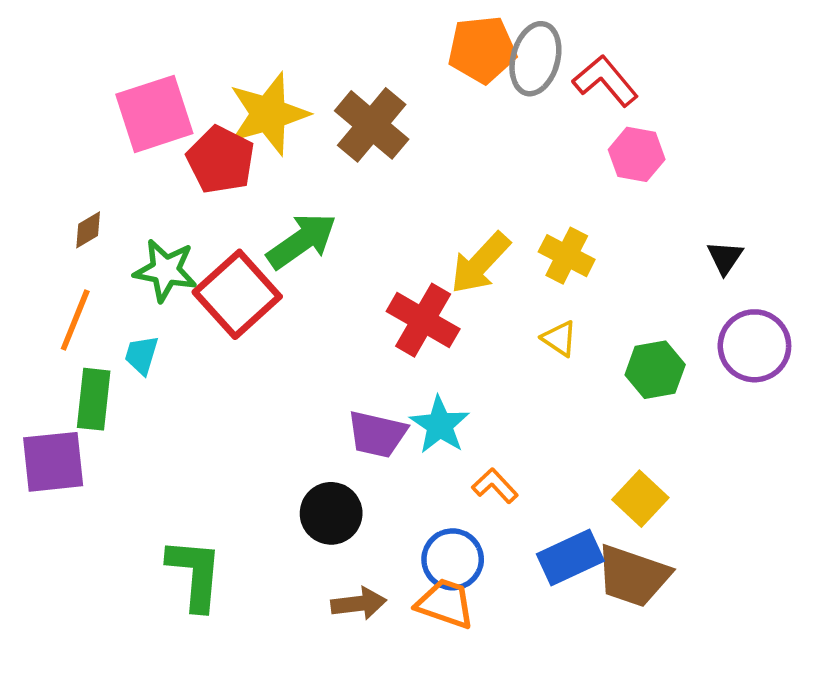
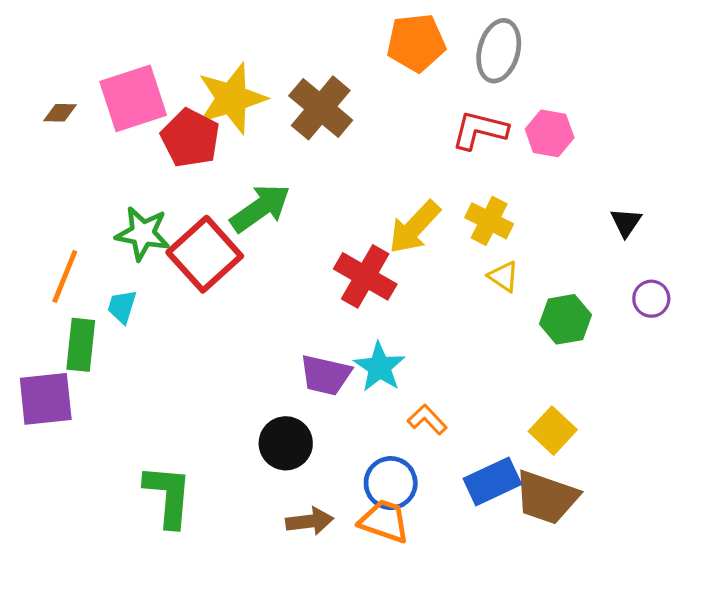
gray ellipse: (535, 59) -> (499, 51), moved
red L-shape: (605, 81) -> (480, 130), moved, turned -36
brown diamond: (88, 230) -> (60, 113), moved, turned 32
yellow triangle: (559, 338) -> (503, 276), moved
purple circle: (754, 346) -> (651, 299), size x0.6

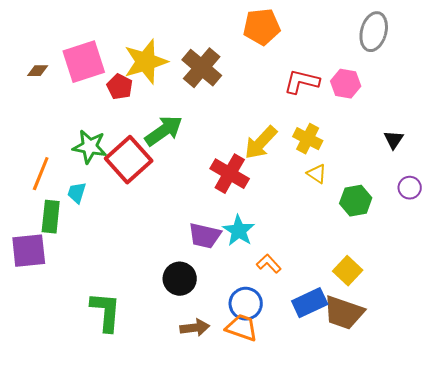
gray ellipse: (499, 51) -> (374, 32), moved
red pentagon: (190, 138) -> (120, 87), size x0.7

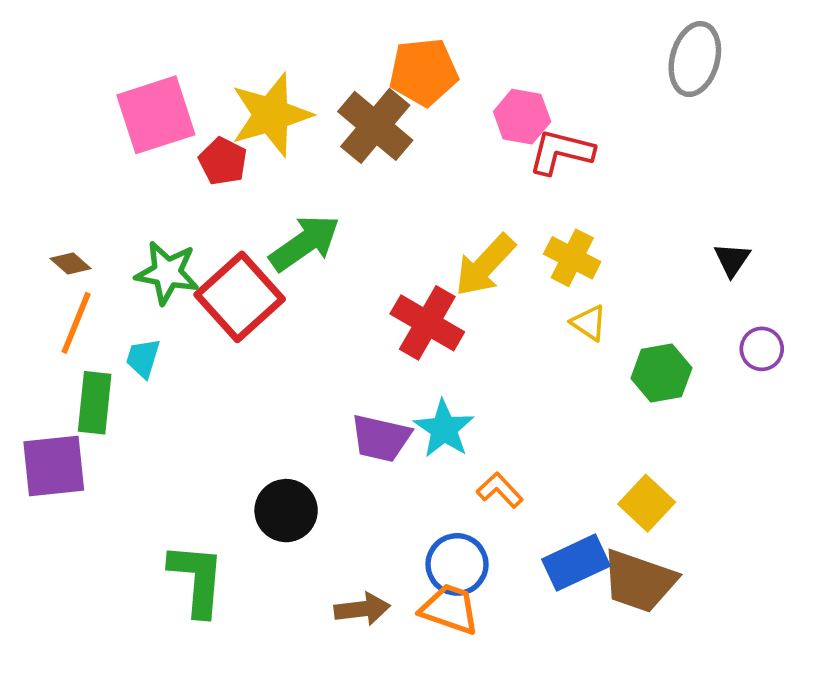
orange pentagon: (262, 27) -> (424, 72), moved
brown diamond: (38, 71) -> (70, 263), moved, turned 40
pink hexagon: (346, 84) -> (522, 117), moved
black circle: (180, 279) -> (286, 511), moved

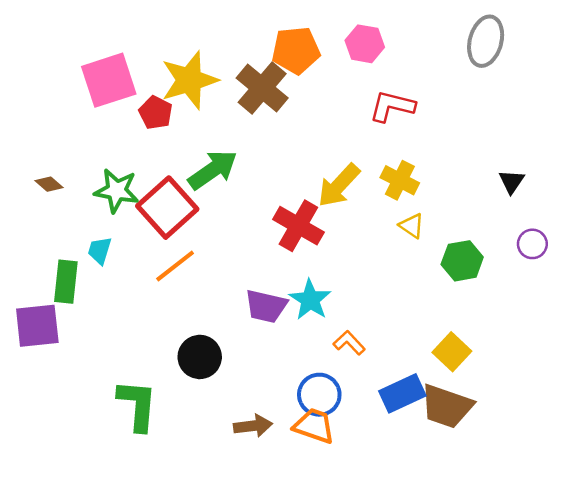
pink hexagon: (522, 117) -> (365, 44), moved
orange line: (76, 323) -> (175, 266), moved, turned 30

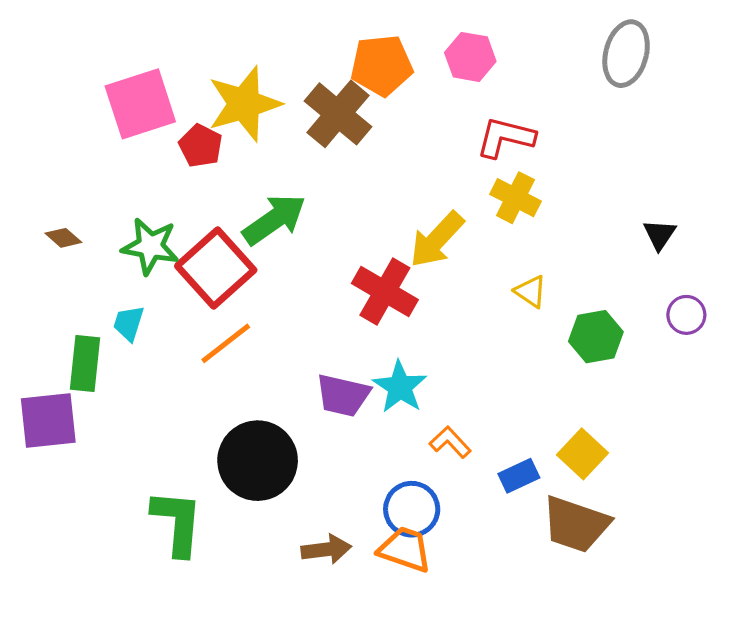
yellow cross: (400, 180) -> (516, 198), moved
black circle: (200, 357) -> (258, 461), size x1.4
blue rectangle: (402, 393) -> (519, 476), moved, size x0.7

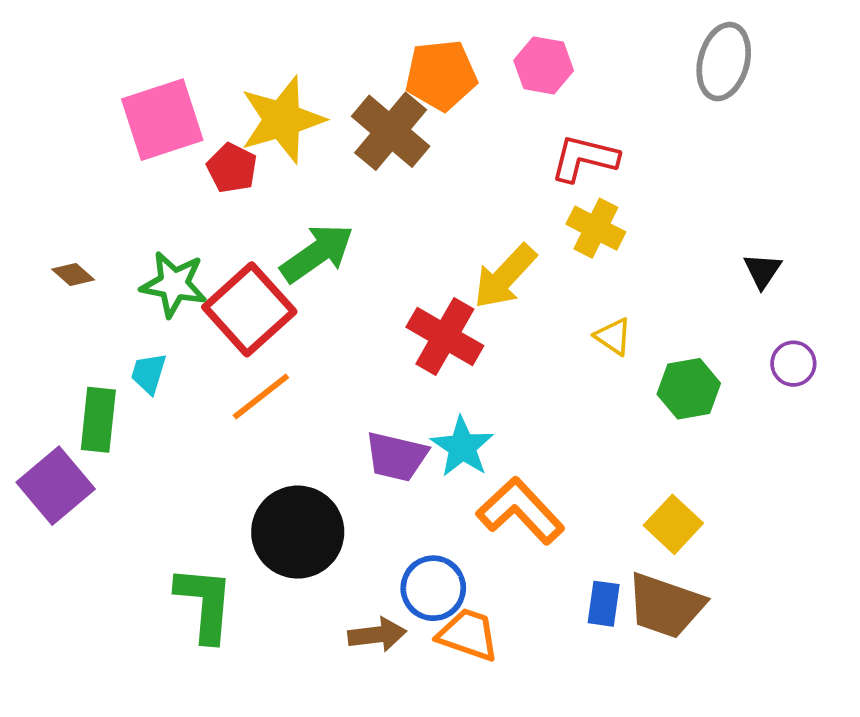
purple square: (48, 420) -> (56, 486), turned -34
orange L-shape: (450, 442) -> (520, 511), size x1.8
blue rectangle: (519, 476) -> (604, 604), moved, turned -57
blue circle: (412, 509) -> (433, 588), moved

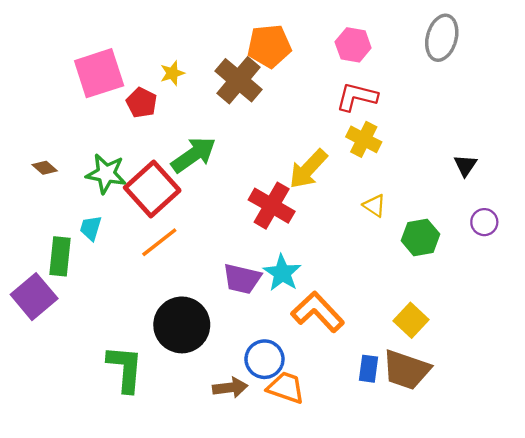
pink hexagon: (544, 65) -> (353, 45), moved
yellow star: (282, 120) -> (172, 73), size x0.5

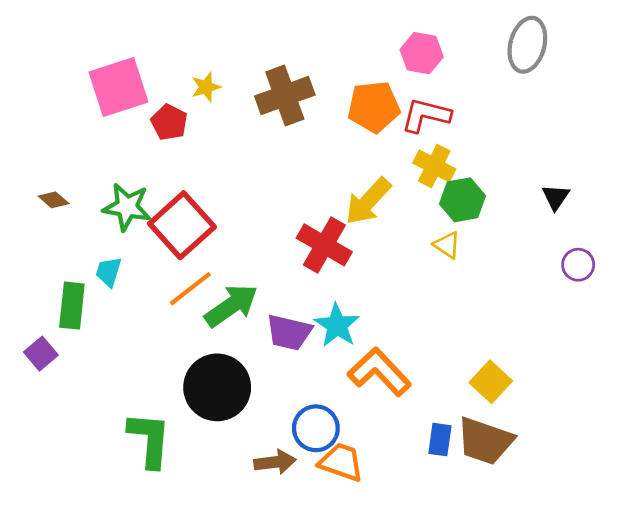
orange pentagon: (269, 46) -> (374, 107), moved
brown cross: (238, 80) -> (285, 95), turned 30
green arrow: (194, 155) -> (231, 306), moved
green hexagon: (420, 237) -> (463, 200), moved
purple square: (34, 297) -> (41, 354), size x0.6

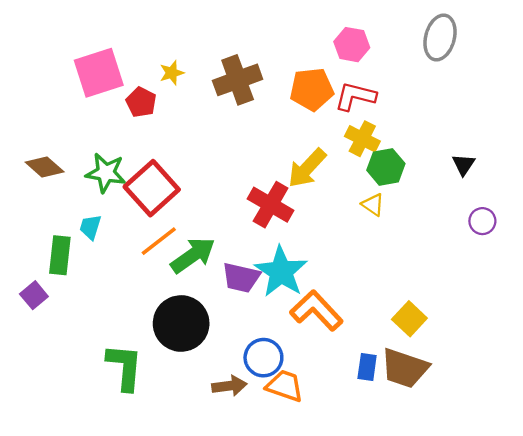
brown diamond: (54, 200) -> (45, 167), size x1.5
cyan star: (337, 325) -> (281, 272), size x1.4

